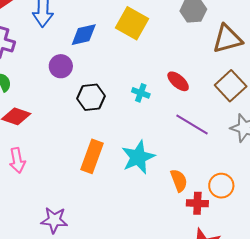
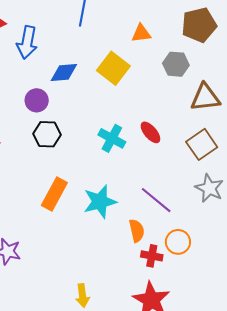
cyan cross: (141, 93) -> (112, 138), size x1.5
black hexagon: (91, 97) -> (47, 134), moved
purple line: (192, 124) -> (156, 200), moved

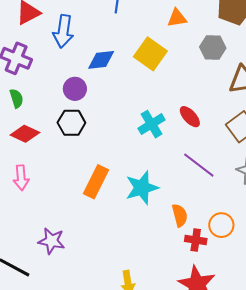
black hexagon: (47, 134) -> (71, 123), moved
cyan cross: (112, 138) -> (151, 124), turned 32
purple line: (156, 200) -> (199, 165), moved

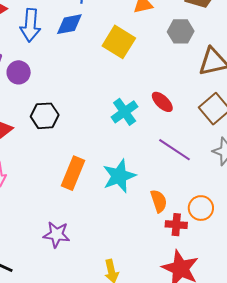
blue diamond: (101, 60) -> (69, 24), moved
purple circle: (75, 89) -> (19, 72), moved
purple star: (52, 241) -> (57, 235), moved

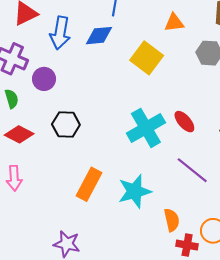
cyan cross: (125, 112) -> (146, 128), size x1.4

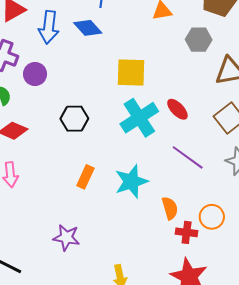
blue diamond: (99, 36) -> (88, 28), turned 56
yellow square: (147, 58) -> (131, 73), moved, turned -32
black hexagon: (66, 125) -> (74, 119), moved
orange rectangle: (89, 184) -> (85, 177), size x0.7

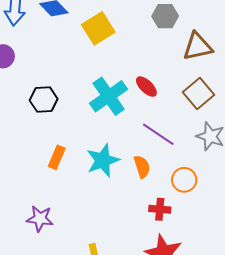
yellow square: (131, 73) -> (98, 28), moved, turned -32
orange semicircle: (170, 208) -> (142, 167), moved
orange circle: (212, 217) -> (184, 180), moved

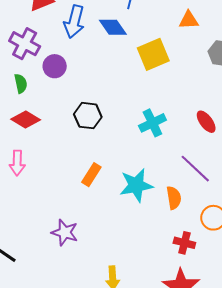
red ellipse: (146, 87) -> (206, 122), moved
cyan cross: (109, 96) -> (152, 123), size x0.7

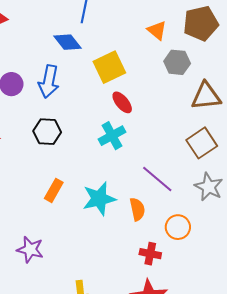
orange triangle: (189, 20) -> (157, 30), moved, turned 45
blue arrow: (74, 22) -> (49, 82), moved
red ellipse: (206, 122) -> (122, 102), moved

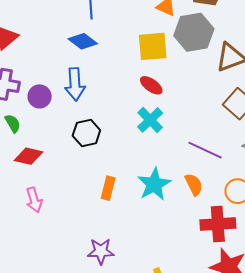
gray hexagon: (177, 62) -> (194, 32), size x1.5
yellow square: (109, 67) -> (153, 46), moved, turned 36
red cross: (150, 254) -> (218, 224), size x1.6

